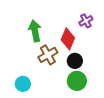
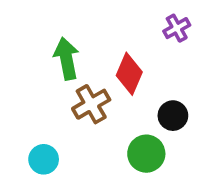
purple cross: (86, 21) -> (177, 28), moved
black circle: (75, 61) -> (173, 116), moved

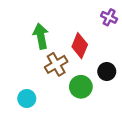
purple cross: (177, 28) -> (109, 17), turned -35
green circle: (146, 154) -> (81, 87), moved

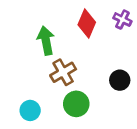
red diamond: (80, 46) -> (87, 23), moved
green circle: (81, 87) -> (76, 104), moved

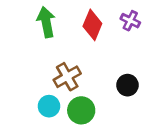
green arrow: (46, 41) -> (46, 22), moved
cyan circle: (30, 110) -> (49, 106), moved

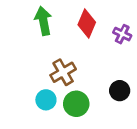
purple cross: (130, 21) -> (122, 34), moved
black circle: (127, 85) -> (120, 91), moved

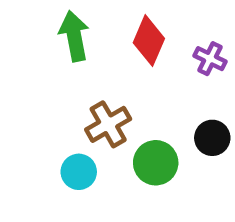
black circle: (120, 91) -> (212, 138), moved
green circle: (76, 104) -> (156, 163), moved

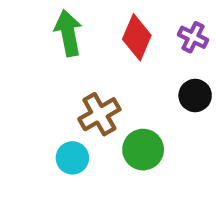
purple cross: (210, 59) -> (193, 37), moved
black circle: (212, 138) -> (195, 95), moved

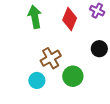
purple cross: (193, 37) -> (97, 11), moved

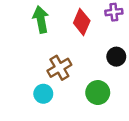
purple cross: (97, 11) -> (114, 12), turned -32
green circle: (73, 76) -> (98, 93), moved

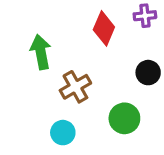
green arrow: (41, 20) -> (41, 52), moved
cyan circle: (43, 94) -> (63, 133), moved

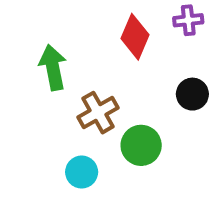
green circle: (124, 118) -> (141, 145), moved

